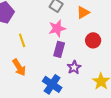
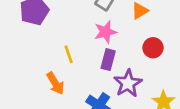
yellow line: (22, 40) -> (69, 54), moved
purple star: (74, 67) -> (128, 83), size x1.5

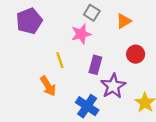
pink star: (106, 32) -> (81, 34), moved

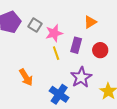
gray square: (92, 13) -> (35, 25), moved
yellow line: (60, 60) -> (56, 53), moved
purple rectangle: (95, 65) -> (76, 45), moved

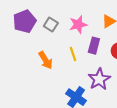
pink star: (54, 33) -> (78, 25), moved
orange arrow: (26, 77) -> (46, 60), moved

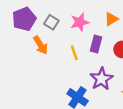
orange arrow: (46, 60) -> (41, 45), moved

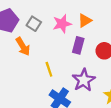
orange triangle: (111, 19) -> (85, 20), moved
yellow line: (74, 53) -> (49, 69), moved

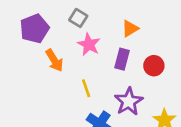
gray square: (34, 24) -> (78, 18), moved
pink star: (62, 24) -> (89, 44), moved, turned -30

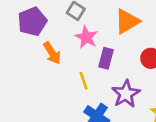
orange triangle: (130, 29) -> (127, 21), size x1.5
purple rectangle: (122, 59) -> (106, 58), moved

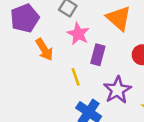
orange triangle: (127, 21) -> (119, 18), turned -48

